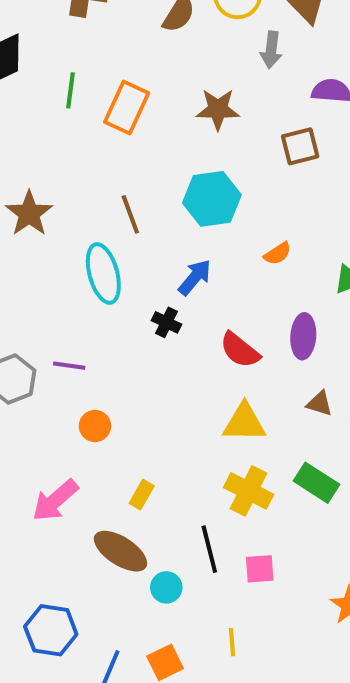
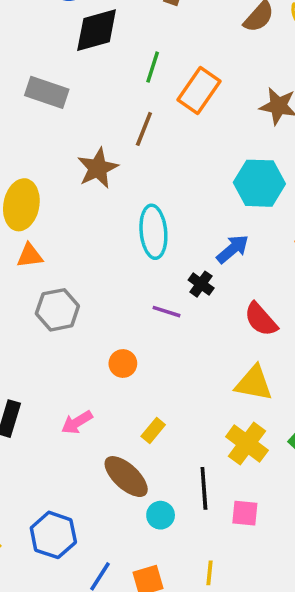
brown line: (130, 214) -> (144, 129), moved, turned 32
purple line: (69, 366) -> (167, 312), moved
pink arrow: (55, 500) -> (77, 422), size x0.7

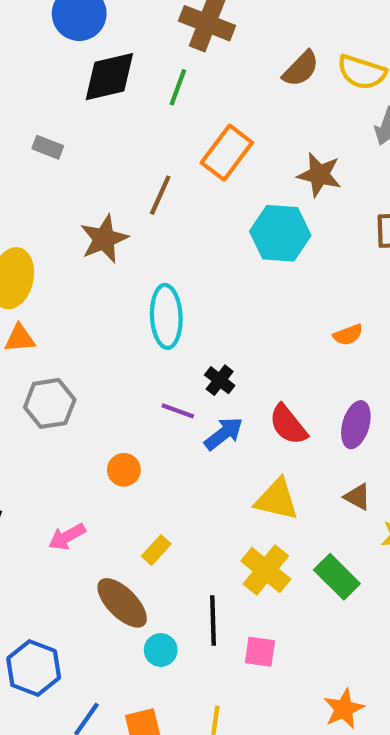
green line: (153, 67) -> (178, 87), moved
gray rectangle: (47, 92) -> (48, 147), size x0.6
cyan hexagon: (259, 183) -> (280, 233), moved
blue arrow: (233, 249) -> (224, 434), moved

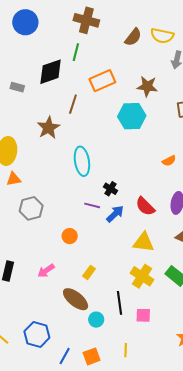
black diamond: (109, 77) -> (51, 72), moved
orange rectangle: (227, 153) -> (102, 81), turned 35

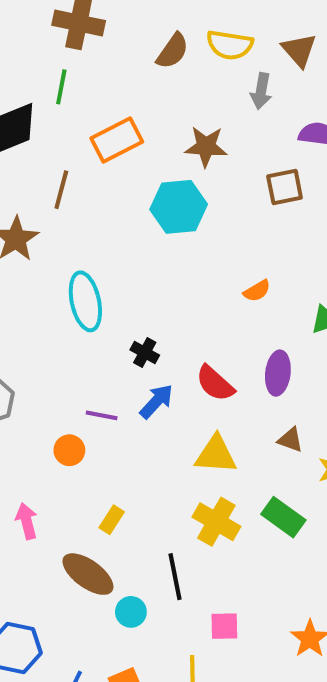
purple line: (92, 205) -> (102, 415), moved
pink arrow: (46, 271) -> (27, 521), turned 114
pink square: (143, 315) -> (224, 626), moved

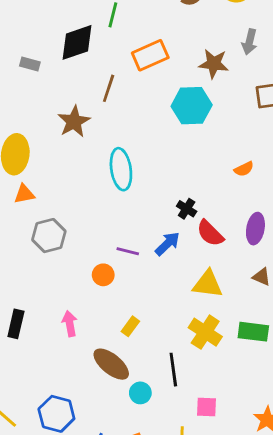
gray arrow: (261, 91) -> (249, 42), moved
black cross: (145, 352) -> (187, 209), moved
green rectangle: (283, 517) -> (253, 332), turned -32

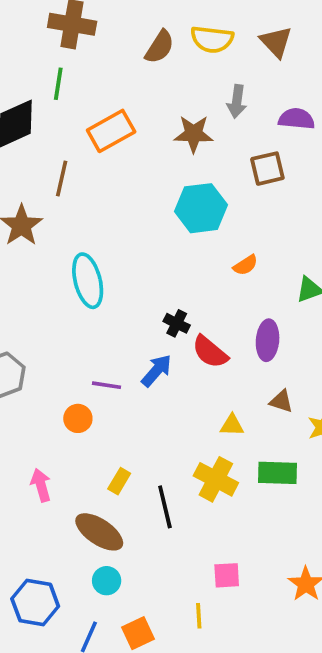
cyan hexagon: (192, 106) -> (201, 208), moved
yellow triangle: (208, 284) -> (232, 425), moved, size x0.6
black line: (173, 370) -> (165, 507), moved
cyan circle: (140, 393) -> (107, 581), moved

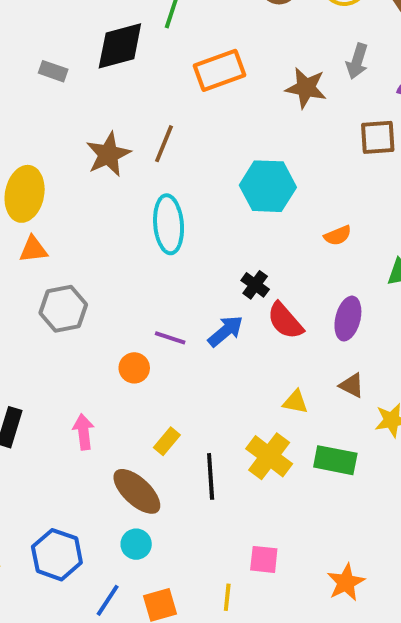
brown line: (62, 179) -> (164, 144), moved
cyan hexagon: (201, 208) -> (268, 186), moved

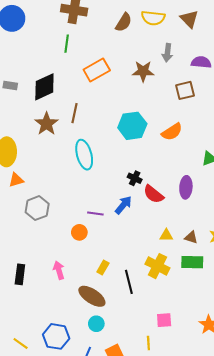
black diamond: (120, 46) -> (44, 87), moved
orange semicircle: (338, 235) -> (172, 132), moved, size x1.5
brown triangle: (352, 385) -> (191, 237), moved

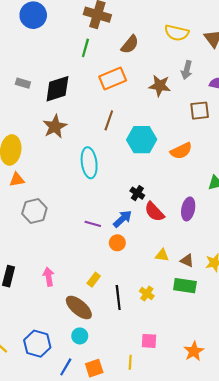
brown semicircle: (124, 22) -> (130, 44), moved
brown line: (74, 113) -> (109, 120), moved
orange circle: (79, 232) -> (117, 243), moved
yellow cross: (157, 266) -> (147, 294), moved, size x0.6

